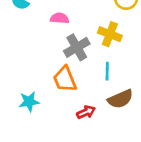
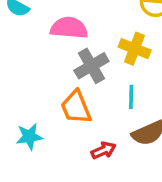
pink semicircle: (60, 18) -> (69, 28), size x1.5

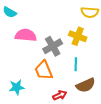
pink semicircle: (69, 28) -> (26, 35), moved

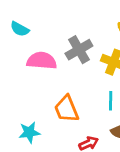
gray cross: (53, 46) -> (79, 50), moved

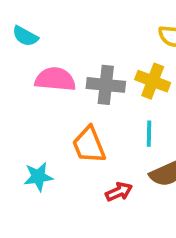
gray cross: (79, 50) -> (106, 85), moved, turned 36

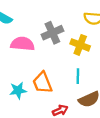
gray cross: (106, 85) -> (52, 33), moved, turned -30
cyan star: (38, 177) -> (18, 90), moved

